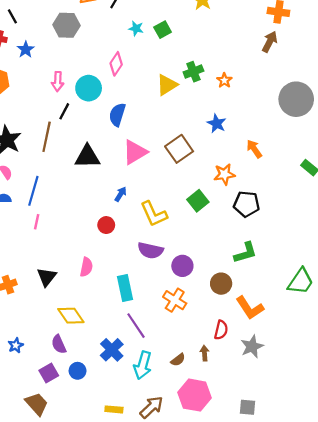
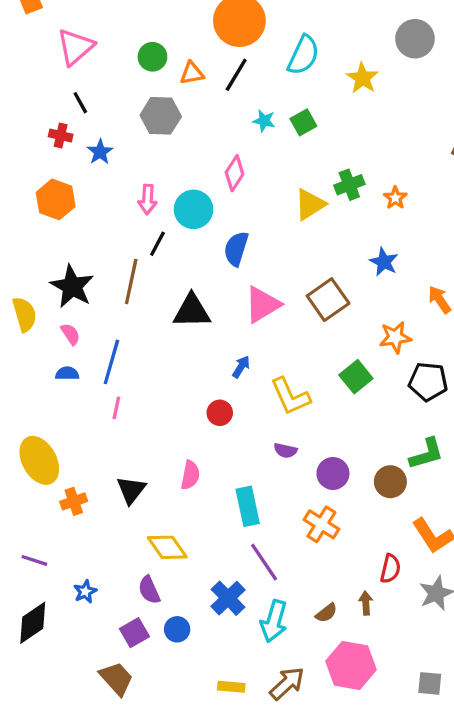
purple semicircle: (150, 250) -> (285, 451), size x0.6
brown circle: (221, 284) -> (390, 482), moved

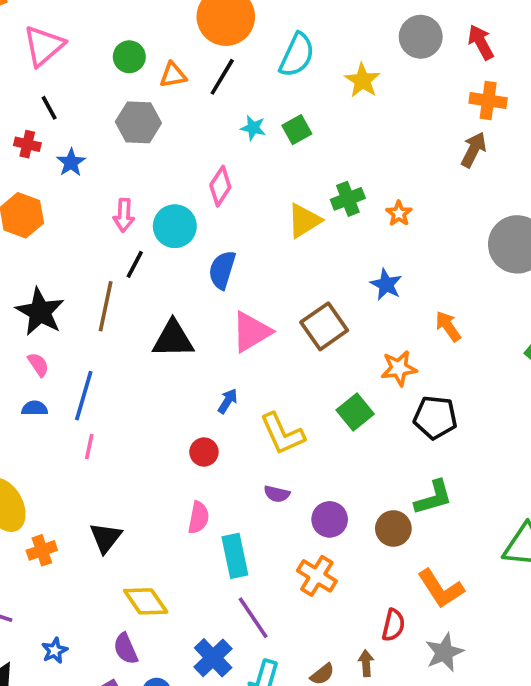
pink semicircle: (190, 475) -> (198, 518), moved

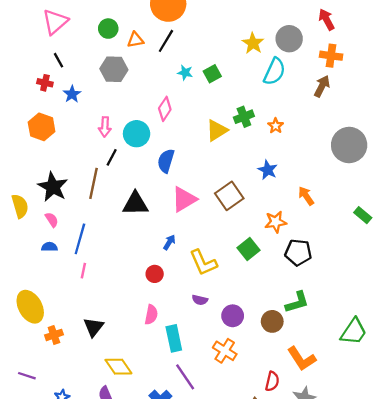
gray circle: (421, 37) -> (289, 39), moved
cyan semicircle: (297, 55) -> (274, 72), moved

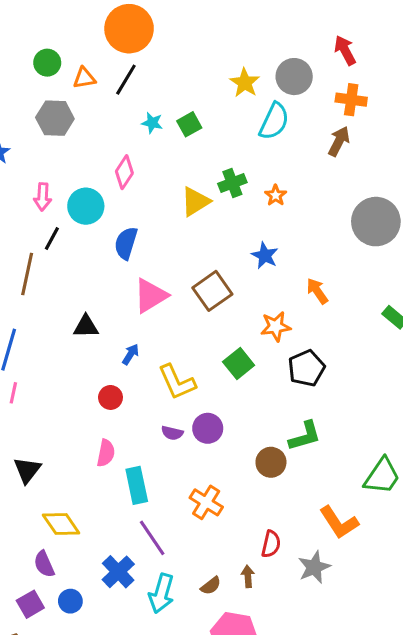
black triangle: (135, 204) -> (86, 326), moved, size x0.7
black pentagon: (298, 252) -> (306, 368), turned -30
purple circle: (233, 316) -> (208, 428), moved
orange L-shape: (302, 359) -> (339, 522), moved

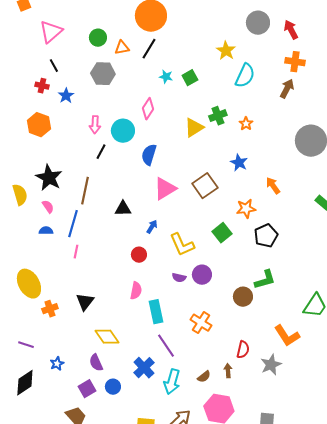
gray circle: (294, 77) -> (258, 23), moved
brown line: (27, 274) -> (85, 191), moved

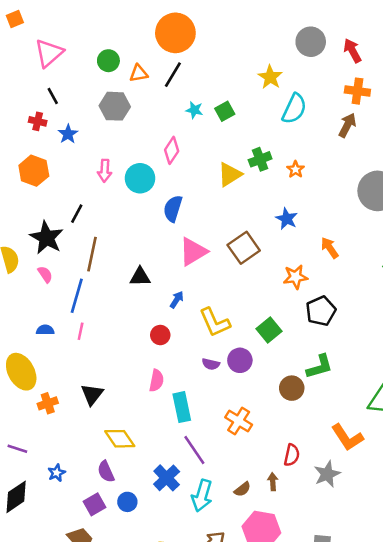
black line: (101, 152) -> (77, 214), moved
blue semicircle: (46, 231) -> (45, 330), moved
green square: (222, 233) -> (269, 330), moved

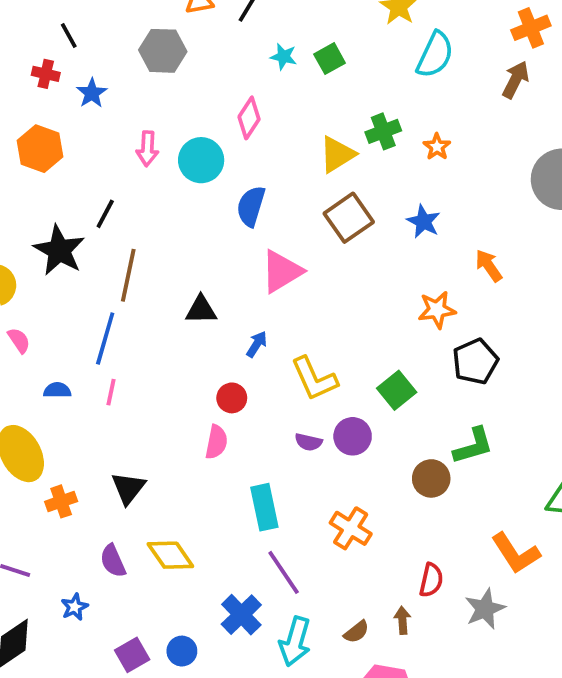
orange cross: (357, 91) -> (531, 28), turned -30
brown square: (244, 248) -> (349, 218), moved
pink semicircle: (45, 274) -> (19, 340), moved
pink semicircle: (156, 381) -> (216, 442), moved
purple semicircle: (106, 472) -> (113, 561), moved

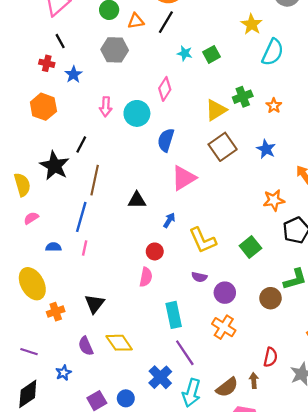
pink semicircle: (19, 340) -> (31, 218), turned -88
purple circle: (353, 436) -> (225, 293), moved
brown semicircle: (356, 632) -> (227, 387), size x1.5

